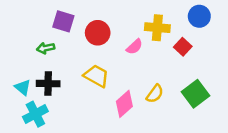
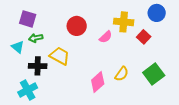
purple square: (63, 21) -> (28, 19), moved
yellow trapezoid: (96, 76) -> (60, 56), moved
cyan triangle: (23, 87) -> (18, 47), moved

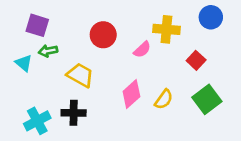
red square: (144, 37) -> (196, 60), moved
black cross: (38, 66) -> (74, 113), moved
pink diamond: (98, 82) -> (131, 94), moved

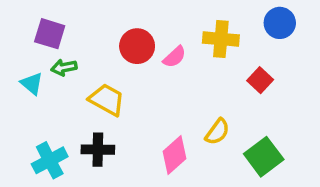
pink semicircle: (142, 50) -> (175, 57), moved
pink diamond: (131, 94) -> (175, 155), moved
green square: (207, 99) -> (264, 157), moved

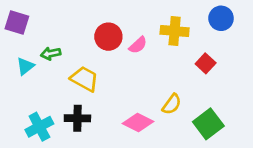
purple square: (50, 34) -> (17, 23), moved
cyan triangle: (32, 84) -> (25, 66), turned 42
pink diamond: (175, 155) -> (138, 122), turned 68

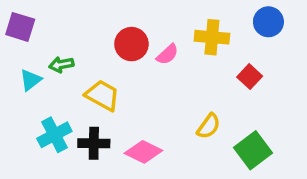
pink diamond: (138, 122) -> (143, 152), moved
cyan cross: (39, 127) -> (54, 135), moved

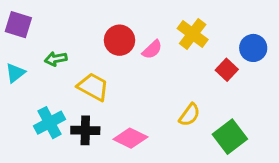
blue circle: (268, 22) -> (253, 48), moved
yellow cross: (212, 37) -> (193, 34), turned 32
cyan triangle: (30, 80) -> (15, 73), moved

